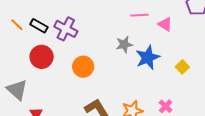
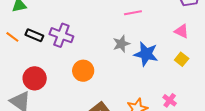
pink triangle: (165, 24) -> (181, 31), moved
red circle: (42, 57) -> (35, 78), moved
blue star: (148, 57) -> (146, 54), turned -30

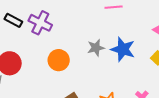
gray star: (121, 44) -> (96, 48), moved

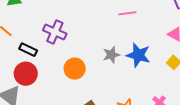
black rectangle: (13, 20) -> (28, 50), moved

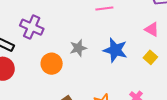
gray star: (111, 55) -> (78, 48), moved

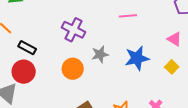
purple cross: (32, 27) -> (74, 30), moved
blue star: (115, 50) -> (137, 58), turned -30

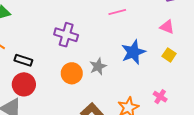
gray star: (100, 54) -> (98, 66), moved

